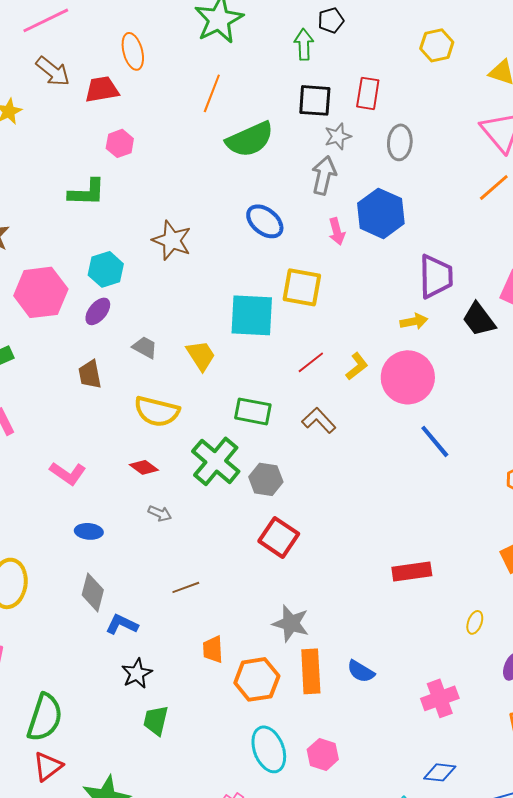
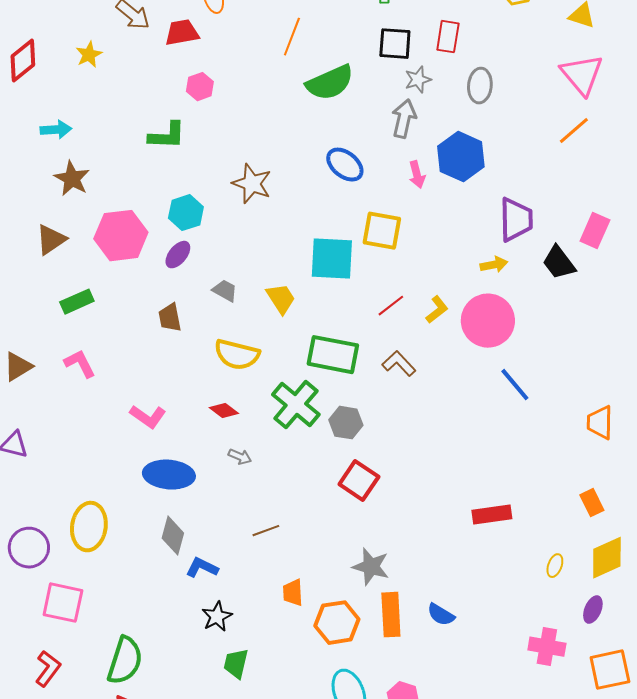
green rectangle: (253, 411) -> (333, 355), size x1.4
blue ellipse: (89, 531) -> (169, 475), size x1.8
pink cross: (440, 698) -> (547, 647), moved, turned 30

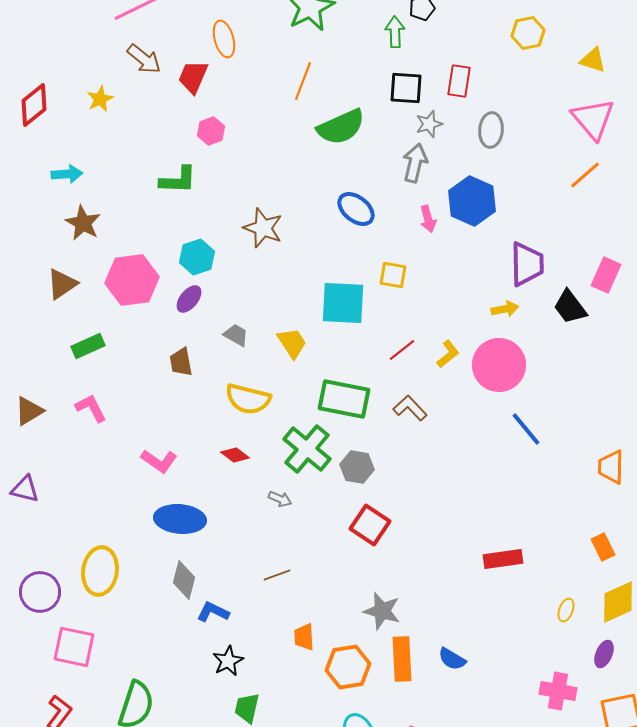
red trapezoid: (182, 33) -> (193, 77), turned -57
yellow square: (382, 231) -> (393, 275), size x0.7
gray arrow: (240, 457) -> (280, 499), moved

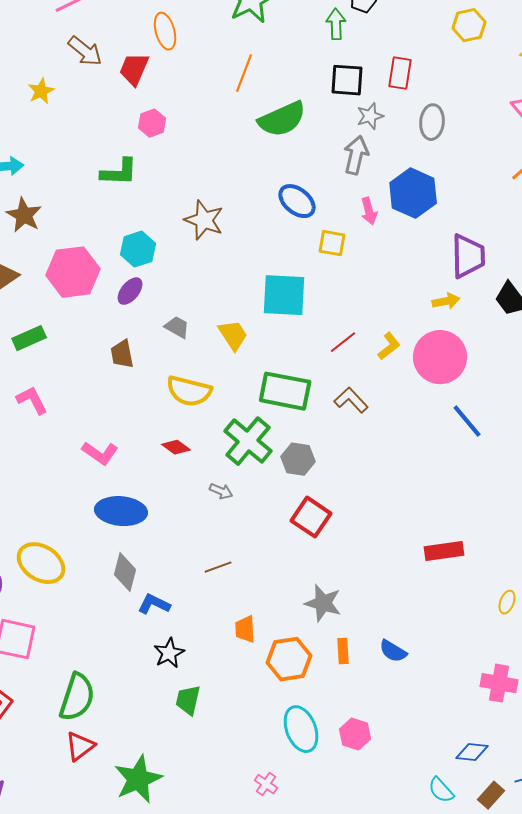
yellow square: (393, 275) -> (332, 243), moved
yellow ellipse: (100, 571) -> (41, 563), turned -66
orange rectangle: (402, 659) -> (343, 651), size x0.6

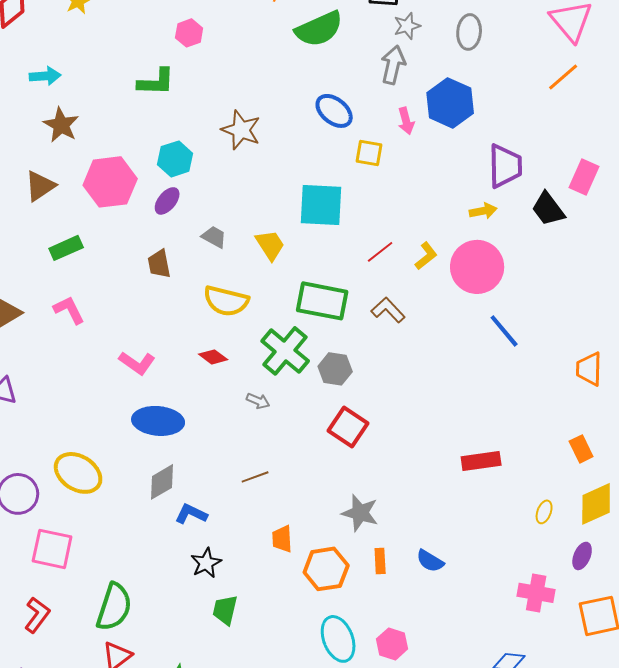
gray diamond: (125, 572) -> (162, 482), turned 45

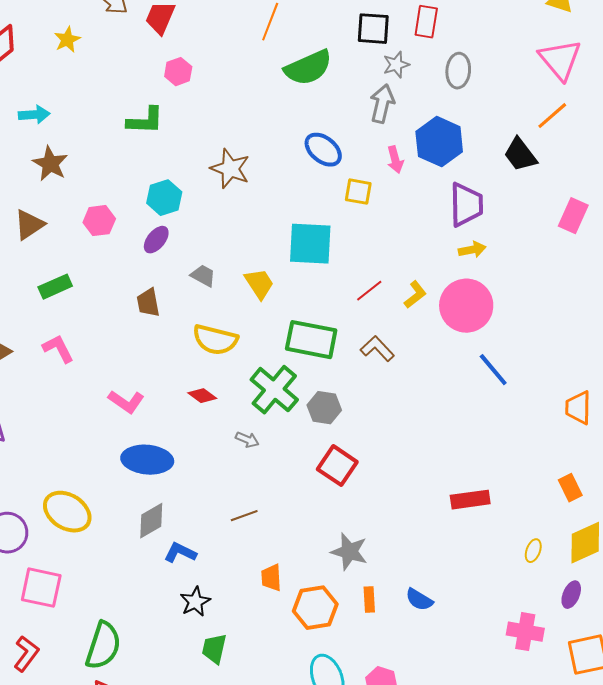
purple trapezoid: (505, 166) -> (466, 205), moved
pink hexagon: (110, 182) -> (99, 221), size x0.6
black trapezoid: (548, 209) -> (520, 155), moved

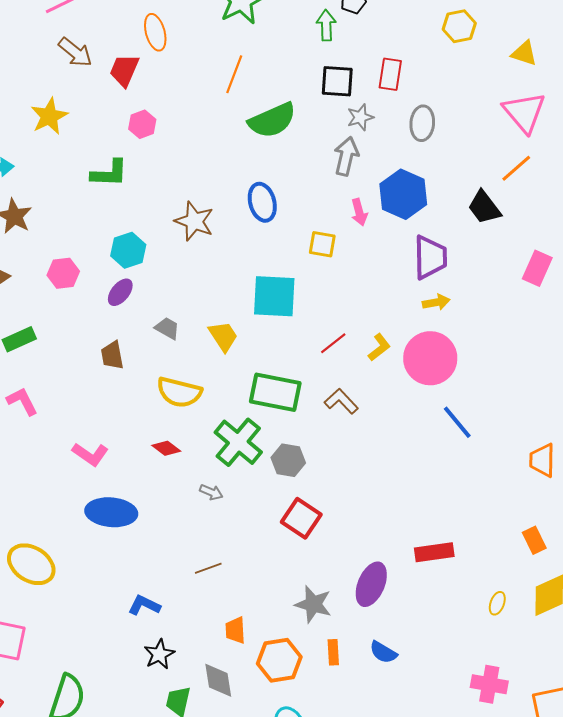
yellow star: (67, 40) -> (49, 116), moved, size x1.4
blue ellipse: (323, 150) -> (262, 202), moved, turned 36
gray diamond: (151, 521) -> (218, 680), moved, turned -69
purple ellipse: (571, 595) -> (371, 584), moved, size x1.6

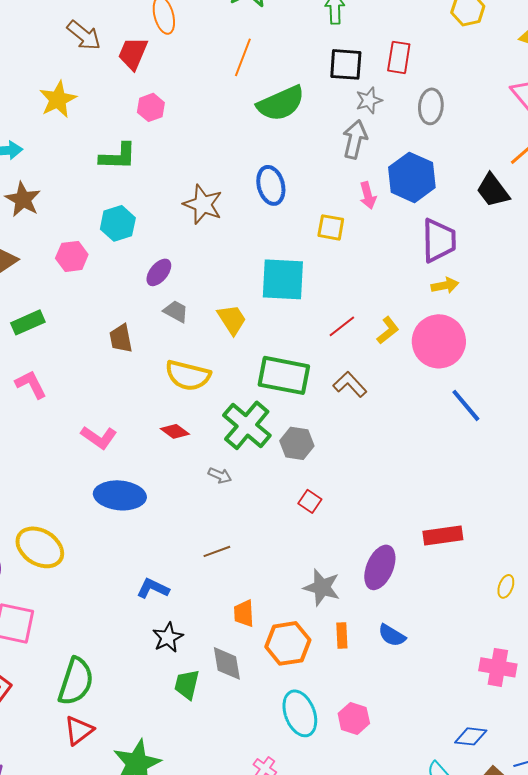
cyan hexagon: (128, 250) -> (118, 223), moved
purple ellipse: (120, 292) -> (159, 272), moved
red square: (301, 518) -> (310, 501), size x0.6

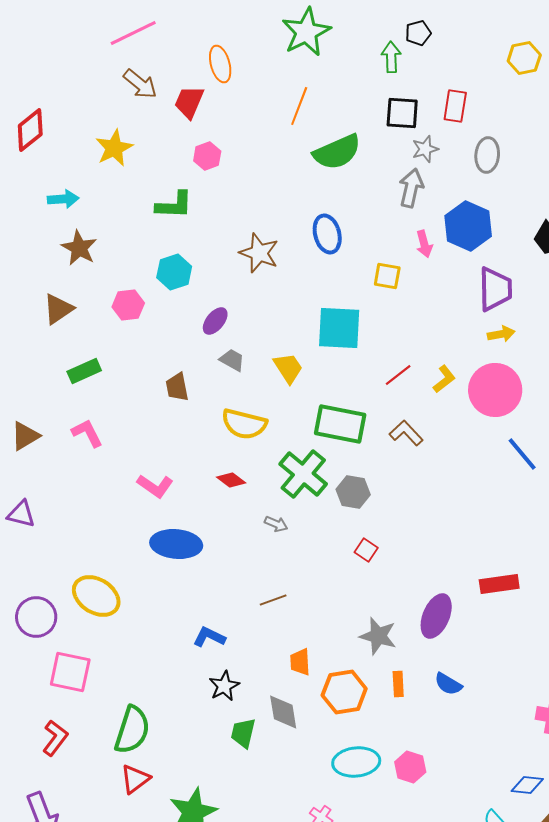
cyan ellipse: (300, 713) -> (356, 762), turned -75

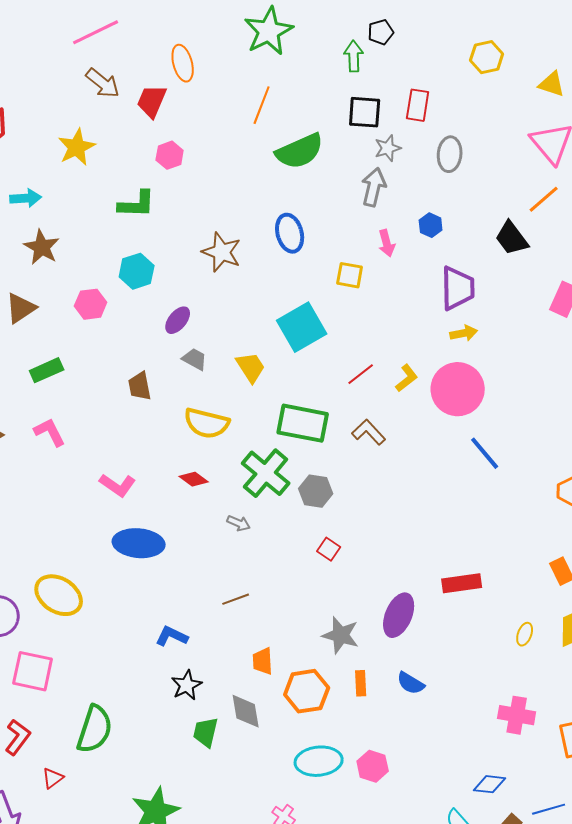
blue hexagon: (468, 226) -> (431, 225), size x0.5
cyan square: (339, 328) -> (302, 327), turned -33
red triangle: (135, 779) -> (53, 778), moved, size x0.7

